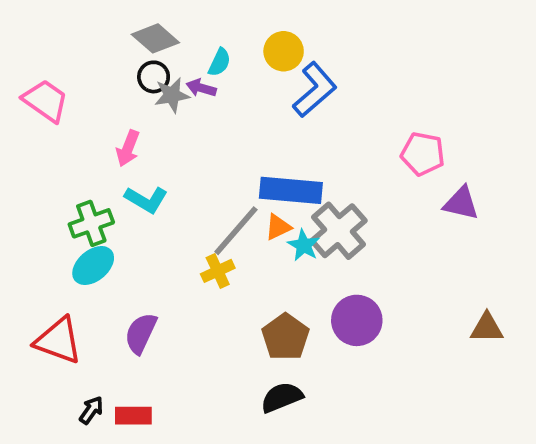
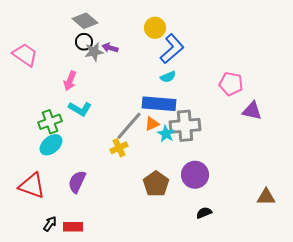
cyan semicircle: (219, 62) -> (168, 77), moved, turned 42
gray cross: (338, 231) -> (185, 126), turned 36
brown triangle: (487, 328) -> (266, 197), moved
black semicircle: (282, 397) -> (204, 213), moved, size x0.7

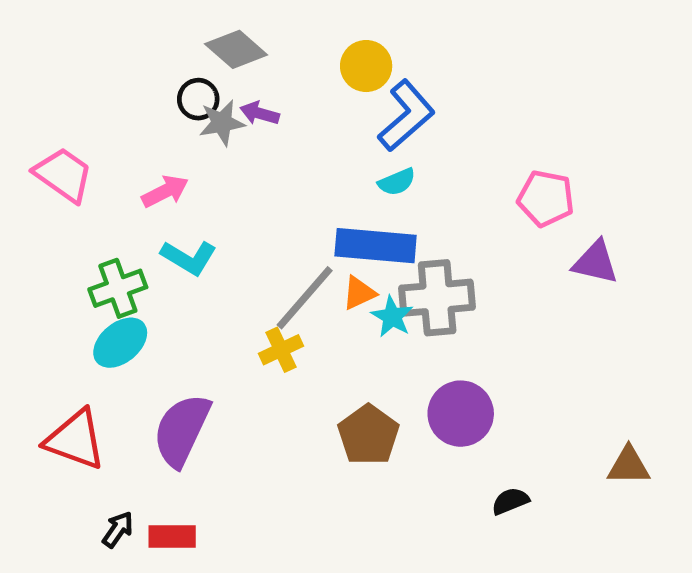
gray diamond: (85, 21) -> (236, 49), moved
pink trapezoid: (25, 55) -> (63, 175), moved
pink arrow: (70, 81) -> (165, 191), turned -138
purple semicircle: (77, 182) -> (182, 430), size x1.4
black semicircle: (204, 213) -> (510, 501), moved

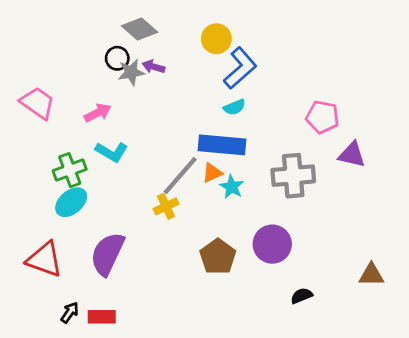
gray cross: (437, 298) -> (293, 176), moved

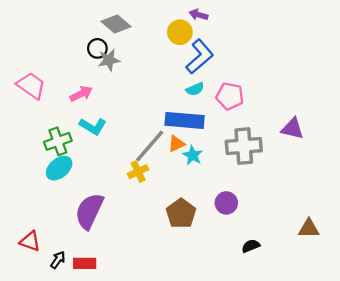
purple arrow: (154, 67) -> (198, 15), moved
pink pentagon: (323, 117) -> (230, 96), moved
purple circle: (272, 244) -> (226, 203), size x0.7
red triangle: (45, 259) -> (30, 241), moved, size x0.7

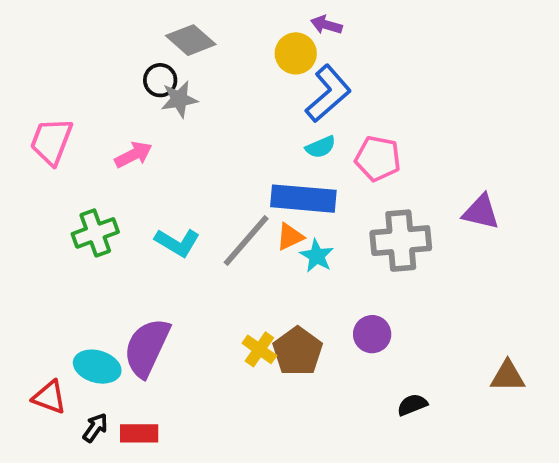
pink trapezoid: (31, 86) -> (51, 141), turned -104
cyan L-shape: (93, 126) -> (177, 242), moved
cyan ellipse: (59, 168) -> (97, 367), moved, turned 56
yellow cross: (138, 172) -> (259, 349), moved, turned -30

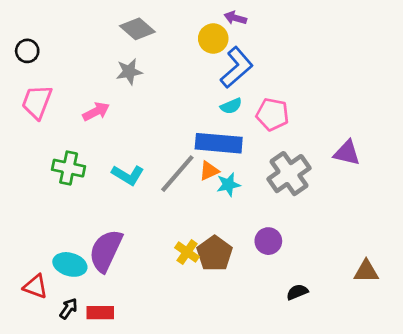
black circle: (160, 80) -> (27, 51), moved
green cross: (95, 233) -> (69, 168), turned 32
gray cross: (401, 241) -> (289, 174), turned -30
cyan star: (317, 256) -> (228, 185), turned 30

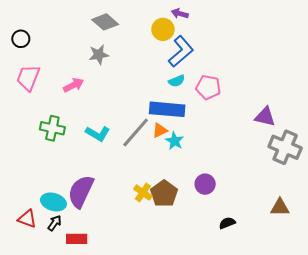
gray cross: (289, 174) -> (285, 147), moved, turned -32
cyan star: (228, 185) -> (175, 141), turned -30
black arrow: (69, 309) -> (55, 223), moved

